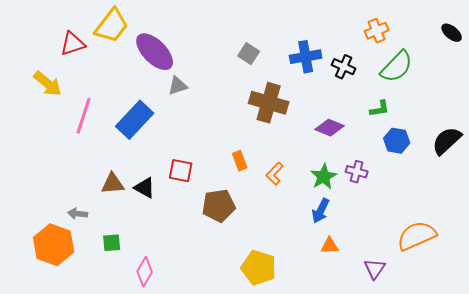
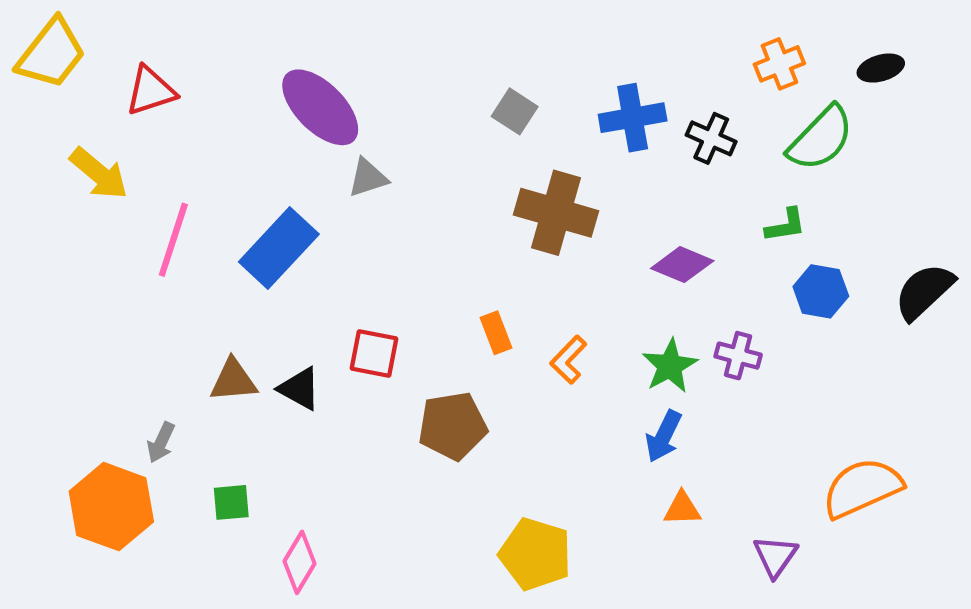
yellow trapezoid: (112, 26) -> (51, 54), moved
black ellipse: (452, 33) -> (881, 68), moved, turned -55
gray arrow: (78, 214) -> (161, 442), turned -72

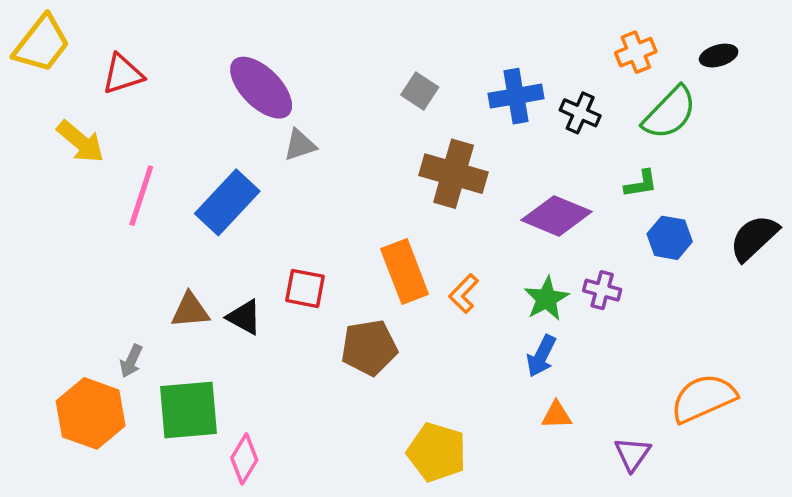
purple diamond: (682, 265) -> (557, 216), size x1.4
orange rectangle: (496, 333) -> (405, 272), size x1.8
green square: (231, 502) -> (189, 410), size x2.0

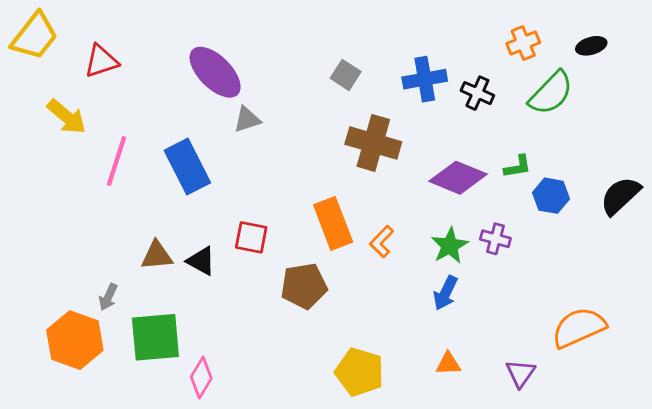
green L-shape: (641, 184) -> (518, 167), moved
blue rectangle: (227, 202) -> (187, 167), turned -70
orange triangle: (557, 415) -> (448, 364), moved

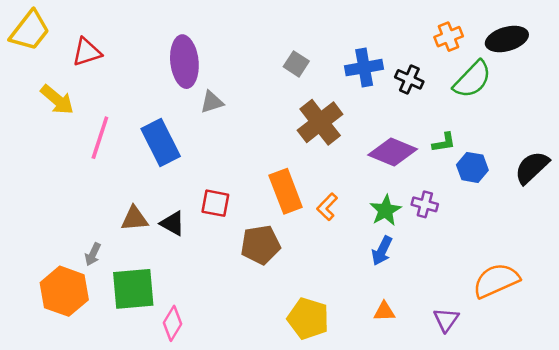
black ellipse: (591, 46) -> (507, 39), size x1.6
purple ellipse: (215, 72) -> (184, 62), turned 39
brown cross: (373, 143) -> (320, 122), turned 36

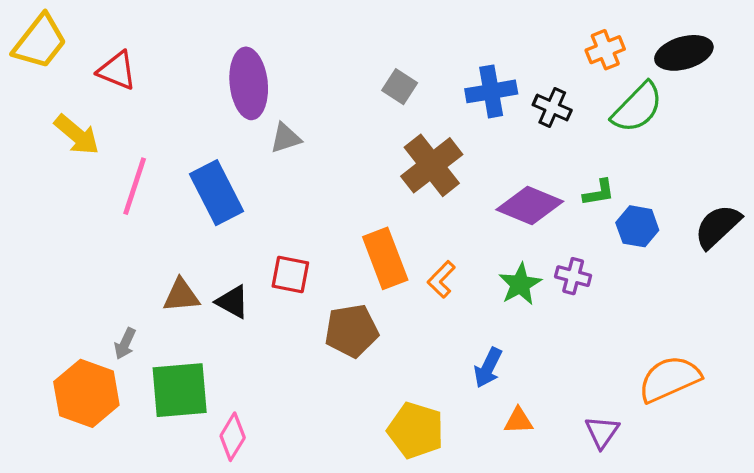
red triangle: (87, 52) -> (117, 71), turned 40
blue arrow: (382, 251) -> (488, 368), moved

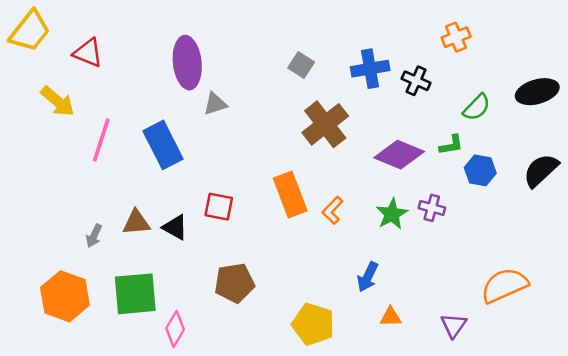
black ellipse: (684, 53) -> (537, 92), moved
green semicircle: (637, 107) -> (477, 107), moved, size x0.7
brown pentagon: (351, 331) -> (234, 283), moved
gray arrow: (125, 344) -> (94, 236), moved

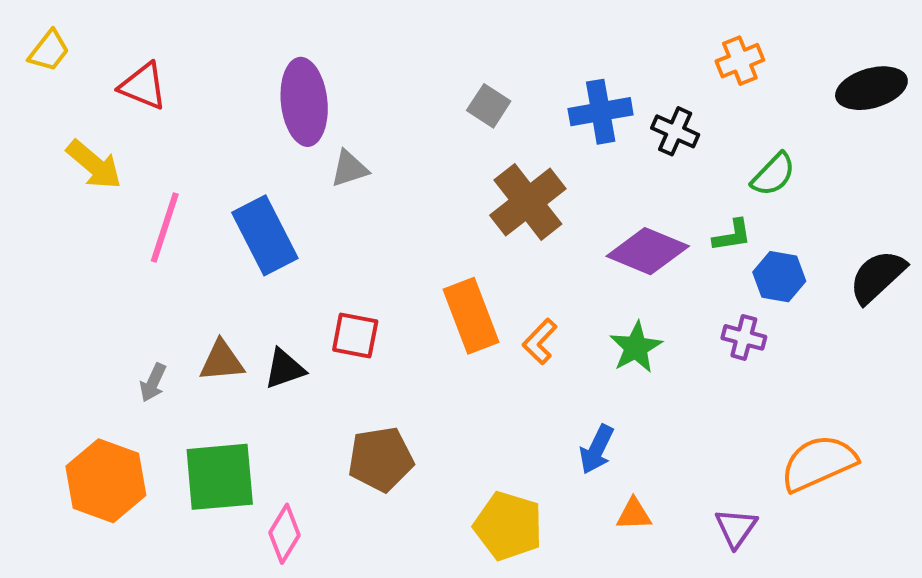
yellow trapezoid: (30, 31) -> (49, 51), size x0.6
black ellipse: (537, 92) -> (871, 88), moved
purple cross: (432, 208) -> (744, 337), moved
black triangle: (175, 227) -> (284, 369), turned -48

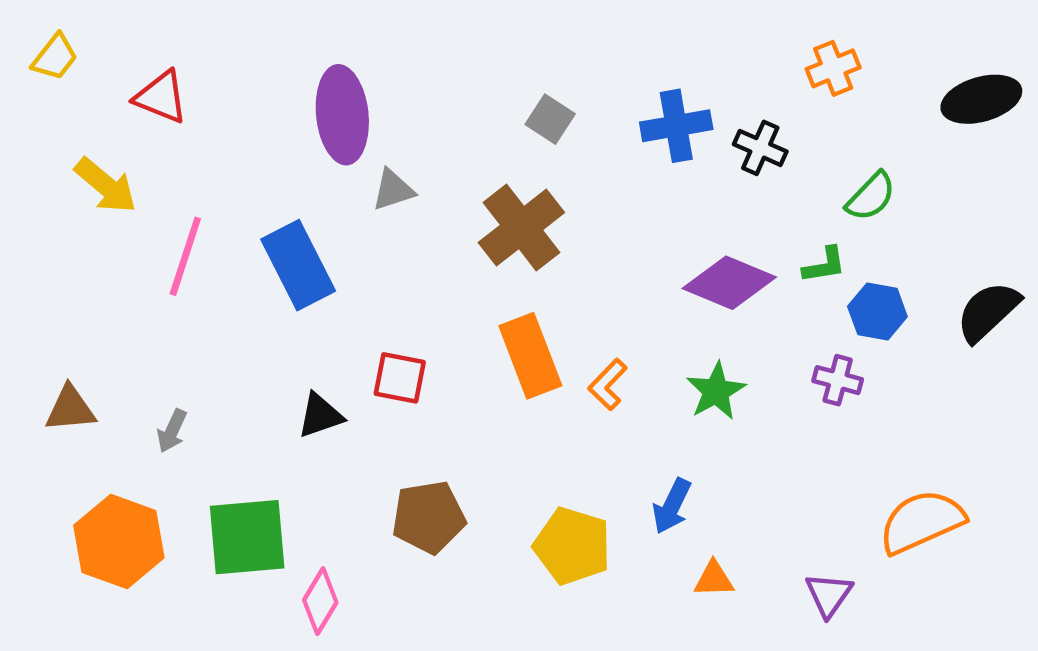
brown cross: (528, 202) -> (521, 227), moved
brown triangle: (222, 361) -> (70, 409), moved
yellow pentagon: (508, 526) -> (572, 546), moved

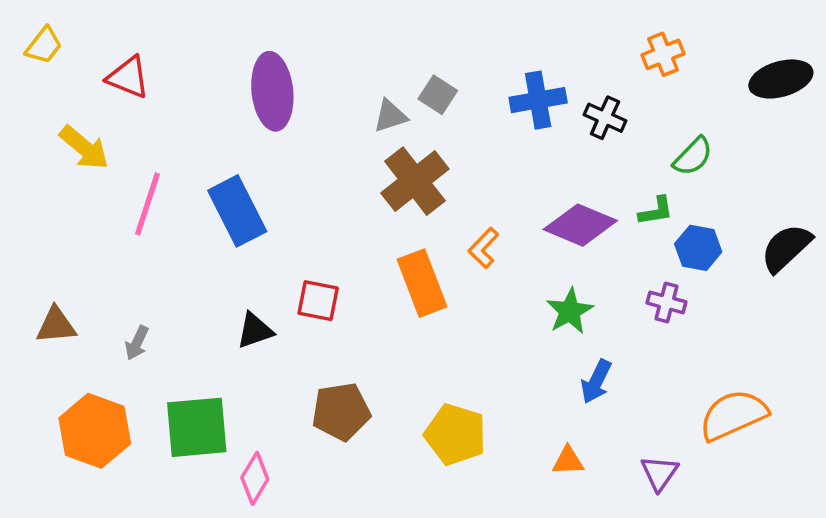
gray triangle: (393, 190) -> (390, 116), moved
orange L-shape: (608, 384) -> (484, 248), moved
blue arrow: (672, 506) -> (596, 382), moved

